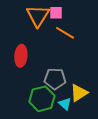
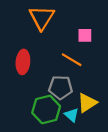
pink square: (56, 13) -> (85, 35), moved
orange line: (65, 33) -> (72, 60), moved

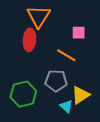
red ellipse: (23, 62) -> (29, 40), moved
green hexagon: (46, 110) -> (23, 94), moved

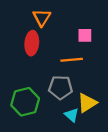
orange triangle: (39, 16) -> (42, 18), size x0.7
orange line: (66, 55) -> (72, 60), turned -36

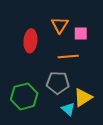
orange triangle: (42, 18) -> (60, 25), moved

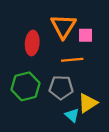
orange triangle: (60, 25) -> (63, 26), size x1.4
green hexagon: (24, 96) -> (26, 86), moved

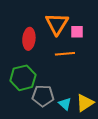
gray pentagon: (61, 87) -> (43, 96), moved
yellow triangle: (88, 103) -> (85, 103), moved

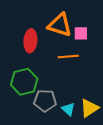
orange triangle: (57, 24) -> (60, 25), turned -45

